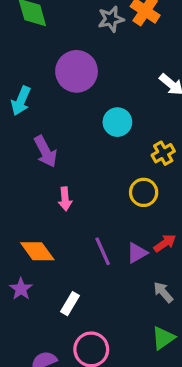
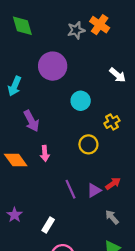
yellow circle: (144, 192) -> (88, 144), moved
orange diamond: (37, 251) -> (16, 160), moved

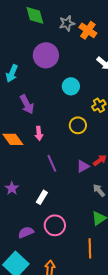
orange cross: (100, 25) -> (88, 30), moved
green diamond: (22, 26) -> (35, 15), moved
purple line: (71, 189) -> (52, 163), moved

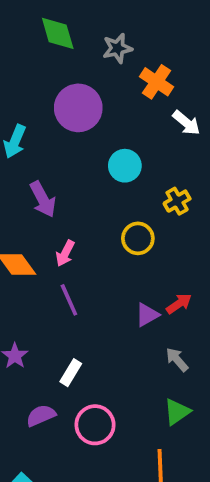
orange cross: (88, 30) -> (157, 82), moved
pink arrow: (39, 133) -> (65, 253), turned 32
purple line: (52, 163) -> (69, 300), moved
purple semicircle: (26, 232) -> (41, 415), moved

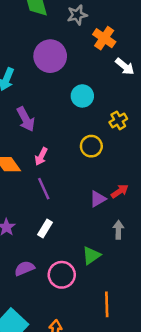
gray arrow: (177, 360) -> (118, 230), turned 42
white rectangle: (71, 373) -> (45, 228), moved
green triangle: (177, 412) -> (91, 255), moved

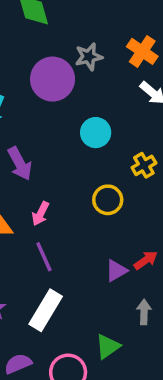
gray star: (77, 15) -> (89, 57), moved
orange cross: (104, 38) -> (142, 51), moved
white rectangle: (45, 228) -> (46, 310), size x1.6

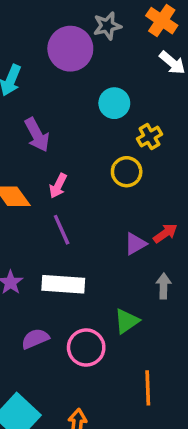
yellow cross: (144, 165) -> (149, 137), moved
white rectangle: (46, 310) -> (63, 284), turned 63

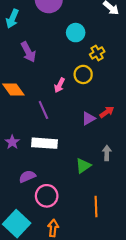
pink arrow: (58, 186) -> (60, 85), moved
gray arrow: (164, 286) -> (107, 153), moved
pink circle: (86, 348) -> (47, 196), moved

